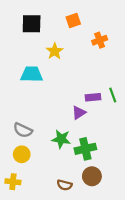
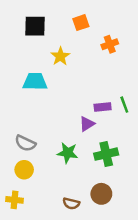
green cross: (85, 149) -> (106, 154), moved

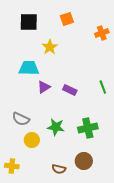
orange cross: (110, 44) -> (102, 33), moved
purple rectangle: (103, 107) -> (70, 90), moved, turned 32
purple triangle: (87, 124) -> (44, 87), moved
yellow circle: (24, 170) -> (32, 140), moved

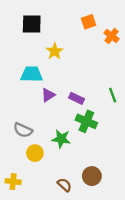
orange square: (67, 19) -> (89, 22), moved
orange cross: (102, 33) -> (112, 36), turned -32
green cross: (88, 128) -> (86, 121), moved, turned 36
brown semicircle: (59, 169) -> (64, 185), turned -152

